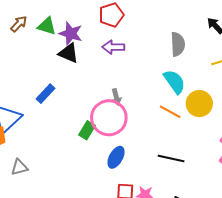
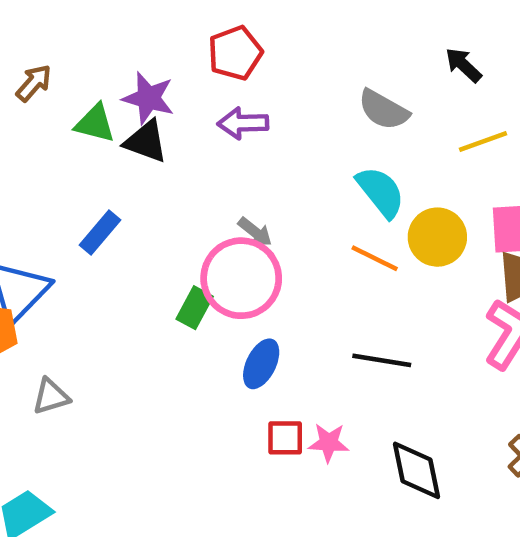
green triangle: (47, 26) -> (95, 123), moved
gray semicircle: (178, 44) -> (384, 110), turned 125
gray arrow: (116, 97) -> (255, 232), turned -35

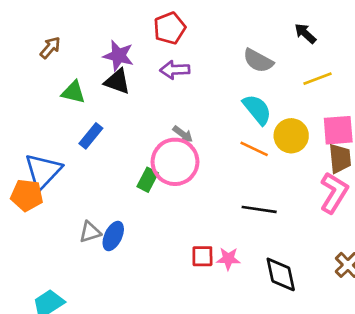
green triangle: (95, 123) -> (73, 92), moved
blue ellipse: (261, 364) -> (113, 236), moved
gray triangle: (51, 397) -> (90, 232), moved

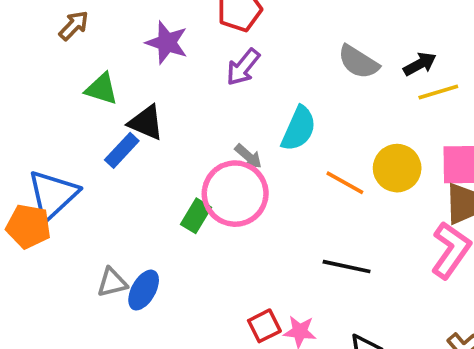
black arrow: (305, 33) -> (420, 64), moved, turned 105
purple arrow: (175, 70) -> (243, 67), turned -52
black triangle: (117, 81) -> (146, 123), moved
cyan semicircle: (257, 109) -> (299, 129), moved, turned 60
red square: (202, 256) -> (264, 326), turned -30

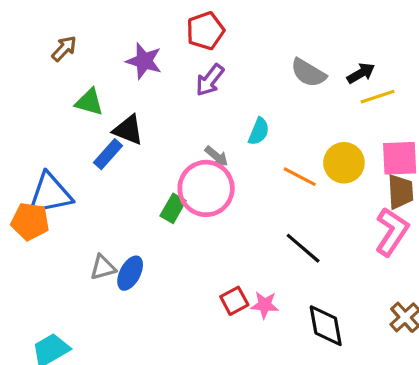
cyan semicircle: (299, 129) -> (259, 131), size x0.7
blue triangle: (53, 195) -> (50, 194), turned 33
black line: (347, 267) -> (303, 248), turned 30

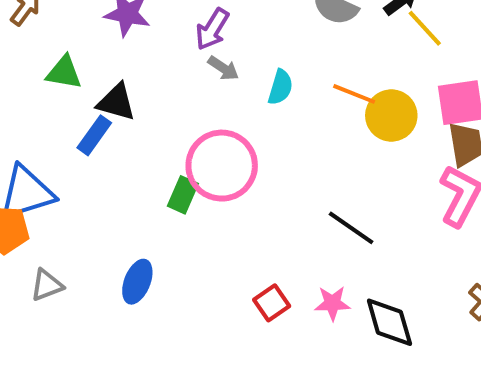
yellow line: (377, 97) -> (425, 28), turned 72
gray arrow: (216, 156) -> (223, 68), moved
orange line: (300, 177) -> (354, 94), moved
gray triangle: (103, 267) -> (47, 285), moved
pink star: (265, 305) -> (332, 303), moved

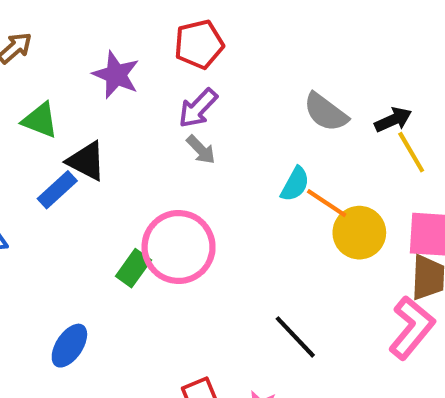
cyan semicircle: (280, 87) -> (295, 184), moved

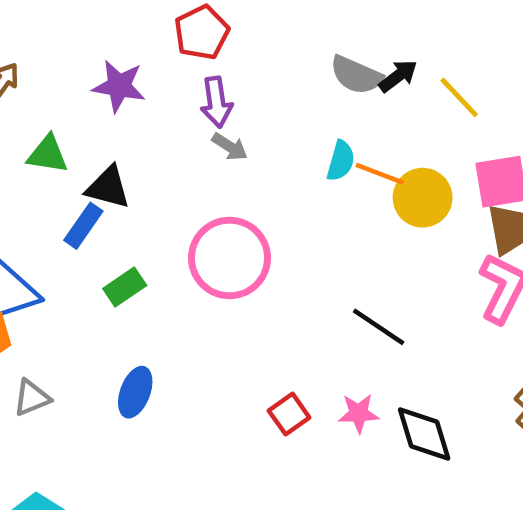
purple arrow: (198, 108) -> (216, 102), turned -39
black arrow: (393, 120) -> (398, 76), moved
green rectangle: (133, 268) -> (125, 287), moved, turned 33

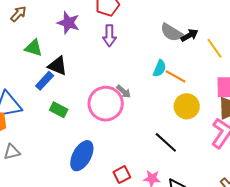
gray arrow: (230, 147) -> (124, 92), moved
yellow circle: (423, 198) -> (187, 106), moved
green rectangle: (125, 287) -> (59, 110), turned 54
blue ellipse: (135, 392) -> (82, 156), moved, size x1.4

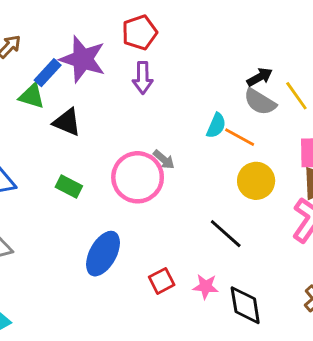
purple star: (68, 23) -> (83, 59), size x1.4
gray semicircle: (171, 32) -> (260, 102), moved
blue rectangle: (45, 81) -> (48, 73), moved

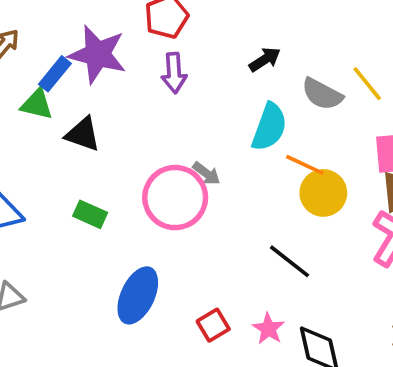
black arrow: (260, 77) -> (265, 59), moved
cyan semicircle: (216, 126) -> (269, 127), size x1.5
orange line: (240, 137) -> (305, 165), moved
pink star: (206, 287) -> (268, 329), turned 30

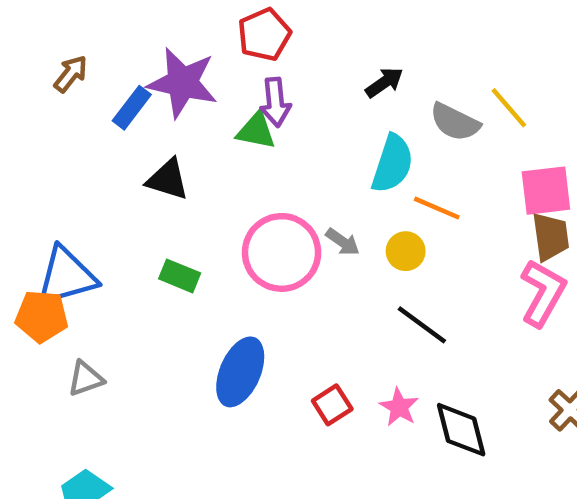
green triangle: (37, 104) -> (256, 131), moved
gray arrow: (206, 173) -> (343, 242), moved
yellow circle: (323, 193) -> (406, 251), moved, size x0.7

